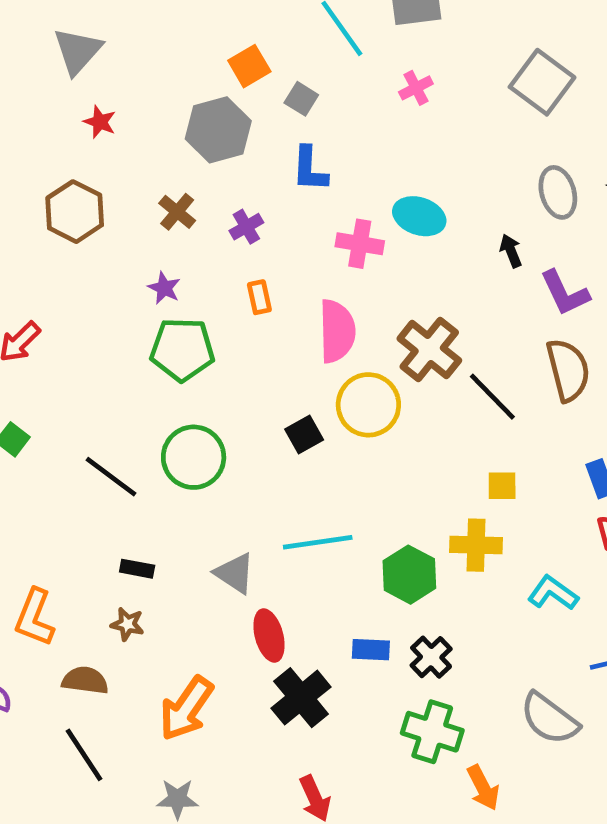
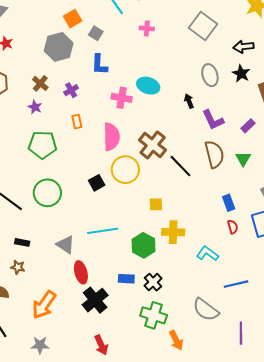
pink cross: (416, 88) -> (147, 28), turned 32
purple star: (164, 288) -> (35, 107), moved
yellow square: (502, 486) -> (156, 204), moved

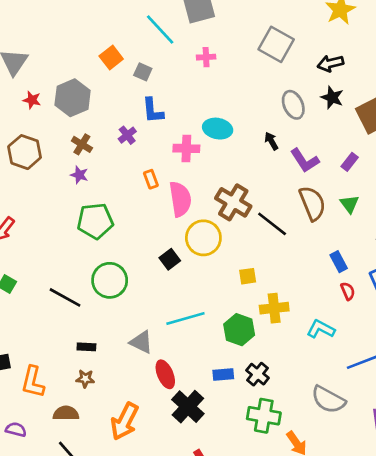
gray hexagon: (59, 47) -> (73, 98), moved
purple cross: (71, 90) -> (127, 135), moved
orange rectangle: (77, 122) -> (151, 179), moved

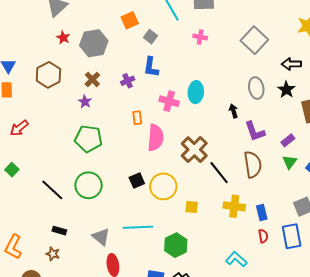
cyan ellipse: (218, 129) -> (196, 92), turned 70
green triangle: (349, 204) -> (290, 162), moved
yellow circle: (203, 238) -> (163, 186), moved
yellow cross: (274, 308) -> (234, 206), moved

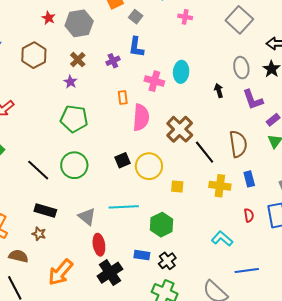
purple L-shape: (255, 131) -> (253, 100), moved
blue rectangle: (262, 212) -> (249, 179), moved
black rectangle: (59, 231) -> (45, 210), size x1.5

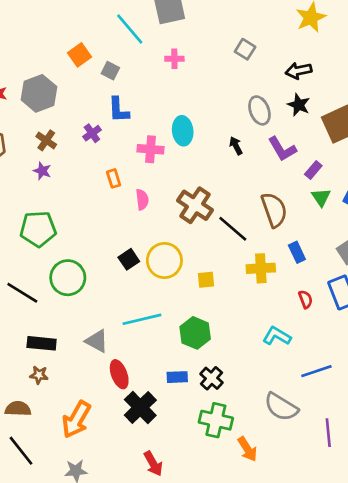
gray square: (239, 20) -> (245, 49), size x0.6
pink semicircle: (141, 117) -> (142, 200), size x0.6
green pentagon: (74, 119) -> (38, 229), moved

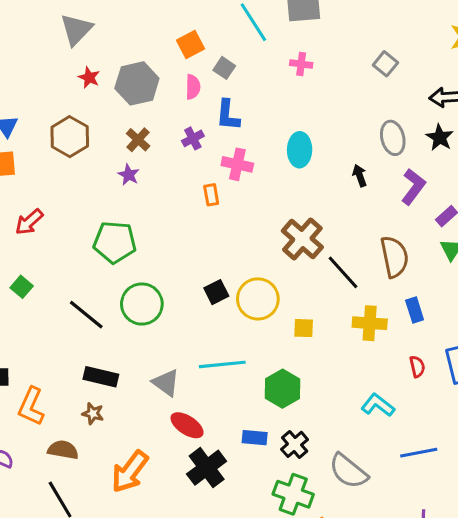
pink cross: (151, 149) -> (237, 164), moved
purple L-shape: (282, 149) -> (413, 187), turned -120
pink semicircle: (142, 200) -> (193, 87), moved
red ellipse: (119, 374) -> (187, 425), turned -44
gray semicircle: (281, 407) -> (348, 471), moved

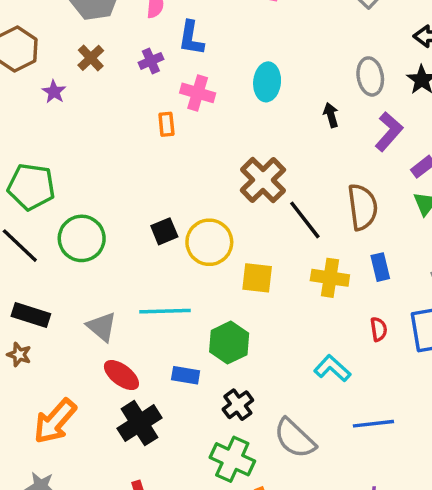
purple star: (129, 175) -> (54, 92), moved
green pentagon: (115, 242) -> (31, 187), moved
yellow square: (304, 328) -> (257, 278), size x1.4
blue rectangle: (255, 438) -> (186, 375), moved

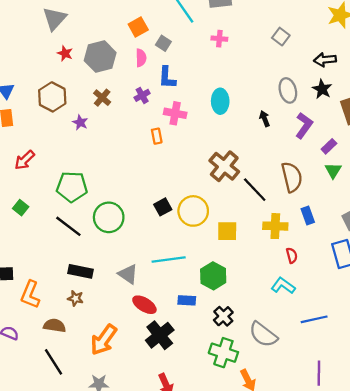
red semicircle: (379, 329) -> (292, 255), moved

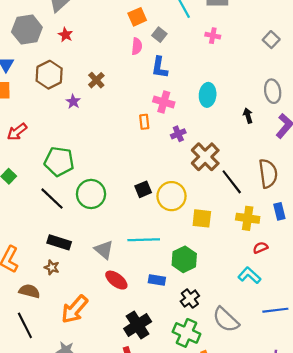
gray hexagon: (100, 57) -> (27, 30), moved
purple cross: (142, 95) -> (178, 134), moved
red semicircle: (292, 255) -> (260, 248), turned -104
black cross: (160, 335) -> (138, 325), moved

